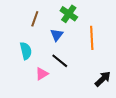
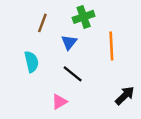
green cross: (69, 14) -> (84, 17), turned 36
pink triangle: (42, 74) -> (59, 102), moved

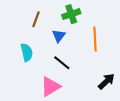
pink triangle: (59, 102) -> (50, 87), size x1.5

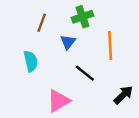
black line: (62, 63) -> (85, 73), moved

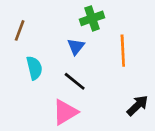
brown line: (42, 23) -> (20, 30), moved
black line: (85, 73) -> (75, 81), moved

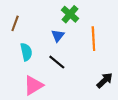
green cross: (92, 18) -> (70, 14), turned -30
pink triangle: (65, 112) -> (33, 85), moved

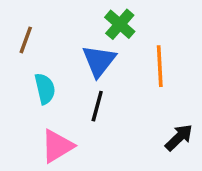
blue triangle: (58, 36) -> (99, 61), size x1.5
black line: (57, 62) -> (97, 106), turned 66

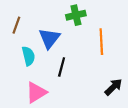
green cross: (120, 24) -> (76, 15), turned 36
blue triangle: (99, 61) -> (49, 38), moved

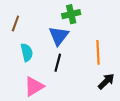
blue triangle: (49, 38) -> (59, 36), moved
orange line: (101, 42) -> (98, 52), moved

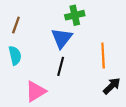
cyan semicircle: (27, 52) -> (15, 55), moved

